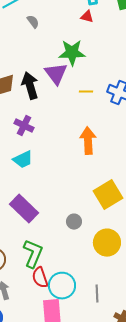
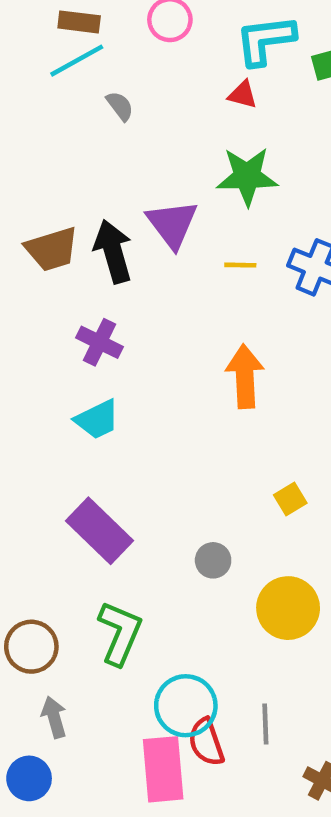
green star: (72, 53) -> (247, 176), moved
yellow square: (108, 195) -> (290, 499), size x0.5
red semicircle: (40, 278) -> (206, 742), moved

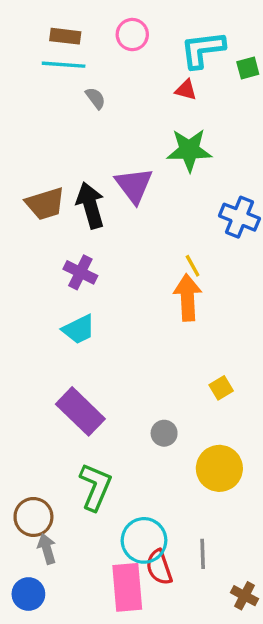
cyan line: (77, 61) -> (64, 65), turned 33
yellow line: (240, 265) -> (193, 266), moved, turned 60
brown circle: (31, 647) -> (33, 517), moved

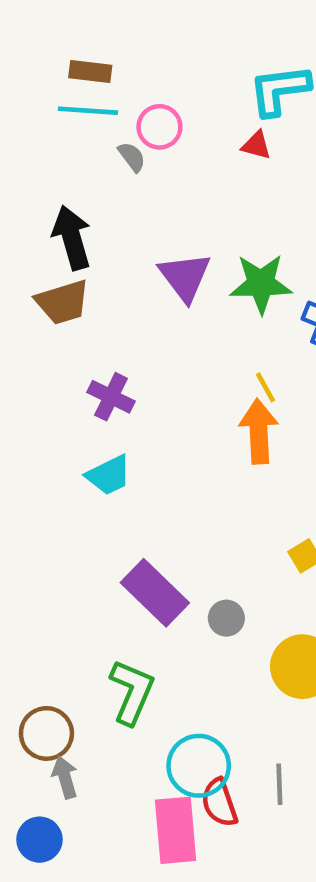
pink circle: (132, 35) -> (159, 127), moved
green star: (189, 150) -> (261, 284), moved
black arrow: (90, 205) -> (72, 238), moved
purple rectangle: (80, 411) -> (155, 593), moved

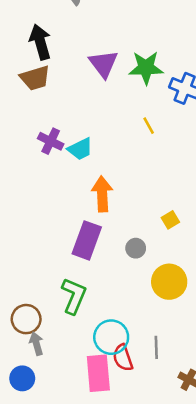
purple cross: (111, 397) -> (51, 141), moved
orange arrow: (259, 431) -> (102, 194), moved
cyan trapezoid: (109, 475) -> (80, 149), moved
purple rectangle: (155, 593) -> (87, 240), turned 66
gray circle: (226, 618) -> (136, 248), moved

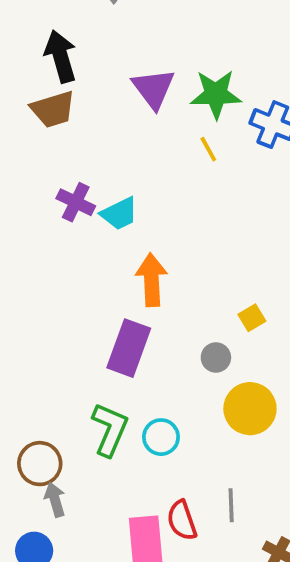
yellow line: (149, 126) -> (208, 149), moved
gray circle: (136, 248) -> (216, 357), moved
cyan circle: (111, 337) -> (161, 437), moved, size x0.7

